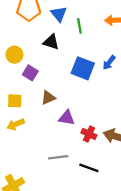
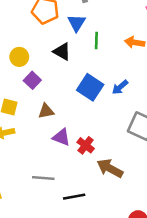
red cross: (89, 134) -> (86, 145), moved
black line: (89, 168) -> (74, 197), turned -42

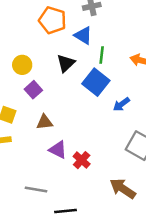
blue triangle: (77, 23) -> (83, 35), turned -36
black triangle: (62, 52) -> (66, 63), turned 42
blue square: (90, 87) -> (96, 82), moved
brown arrow: (110, 168) -> (123, 189), moved

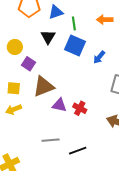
blue triangle: (83, 35) -> (56, 12), turned -35
brown triangle: (45, 122) -> (44, 87), size x1.6

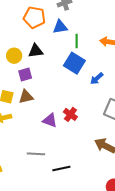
black triangle: (48, 37) -> (36, 51), moved, turned 42
purple square: (28, 64) -> (25, 75), turned 32
brown triangle: (44, 87) -> (26, 97), moved, size x0.7
red cross: (80, 108) -> (70, 114), moved

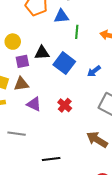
black triangle: (36, 51) -> (42, 53), moved
blue square: (74, 63) -> (64, 63), moved
purple triangle: (50, 120) -> (34, 104), moved
gray line: (36, 154) -> (17, 134), moved

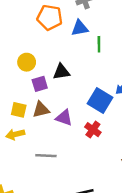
blue square: (64, 63) -> (100, 101), moved
purple triangle: (34, 104) -> (64, 118), moved
gray line: (17, 134) -> (46, 156), moved

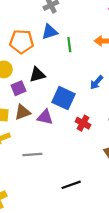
orange pentagon: (50, 17) -> (22, 42), moved
blue square: (100, 101) -> (63, 98), moved
red cross: (93, 130) -> (83, 123), moved

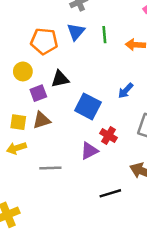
blue triangle: (50, 32) -> (76, 32), turned -35
green line: (69, 45) -> (104, 35), moved
purple triangle: (45, 117) -> (89, 151), moved, turned -42
black line: (71, 185) -> (110, 193), moved

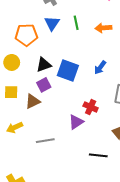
purple square: (38, 93) -> (44, 85), moved
blue square: (88, 106) -> (68, 70), moved
yellow square: (18, 122) -> (11, 92), moved
black line: (110, 193) -> (98, 155), turned 30

